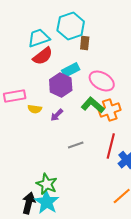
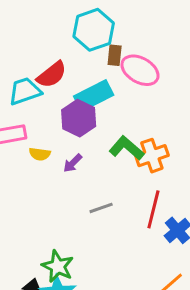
cyan trapezoid: (39, 38) -> (25, 91), moved
cyan rectangle: (71, 70) -> (94, 96), size x1.4
pink ellipse: (102, 81) -> (140, 70), moved

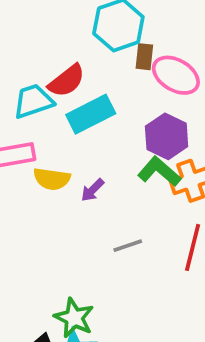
cyan rectangle: (94, 96) -> (91, 114), moved
purple hexagon: (79, 118) -> (167, 136), moved
yellow semicircle: (40, 154) -> (52, 179), size x1.4

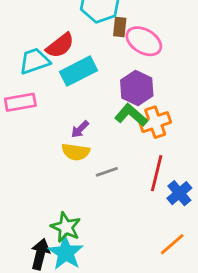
yellow semicircle: (52, 179) -> (76, 152), moved

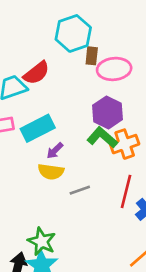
pink ellipse: (144, 41) -> (114, 69), turned -36
cyan rectangle: (79, 71) -> (38, 128), moved

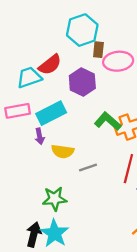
purple hexagon: (107, 112) -> (82, 82), moved
purple arrow: (55, 151) -> (40, 136), moved, turned -56
green star: (42, 241) -> (55, 199), moved, turned -30

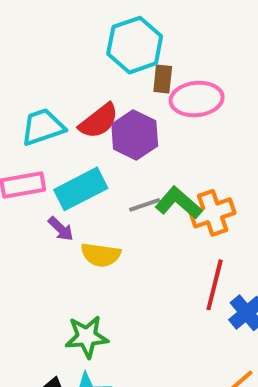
red semicircle: (50, 65) -> (99, 121), moved
purple arrow: (40, 136) -> (61, 229), turned -35
gray line: (88, 167) -> (145, 205), moved

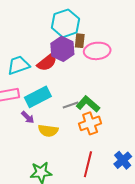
purple hexagon: (135, 135) -> (62, 49), moved
orange cross: (213, 213) -> (90, 123), moved
red line: (215, 285) -> (88, 164), moved

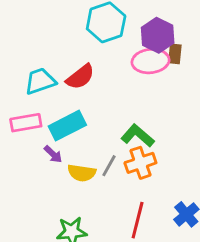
brown rectangle: (80, 41) -> (175, 54), moved
purple hexagon: (62, 49) -> (158, 35), moved
gray line: (71, 105) -> (109, 166), moved, turned -42

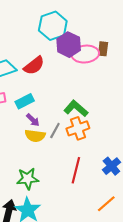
purple hexagon: (158, 35) -> (69, 45), moved
cyan rectangle: (67, 126) -> (25, 101), size x0.7
purple arrow: (53, 154) -> (33, 120), moved

